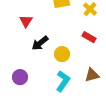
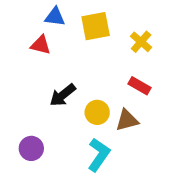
red triangle: (26, 21) -> (41, 45), moved, turned -48
brown triangle: (92, 75) -> (127, 120), moved

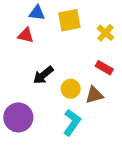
purple circle: (31, 148) -> (18, 117), size x1.5

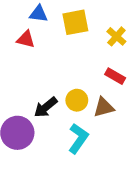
black arrow: (43, 75) -> (46, 107), moved

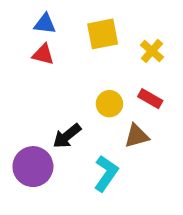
blue triangle: (39, 14) -> (45, 24), moved
yellow circle: (77, 100) -> (109, 104), moved

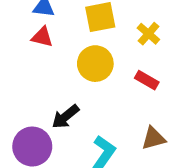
yellow circle: (109, 104) -> (95, 64), moved, size x1.4
brown triangle: (137, 136) -> (153, 138), moved

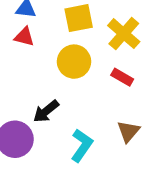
yellow cross: (148, 34) -> (124, 34), size x1.5
brown triangle: (153, 138) -> (128, 131), turned -35

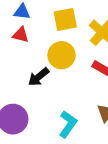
black arrow: (46, 111) -> (39, 77), moved

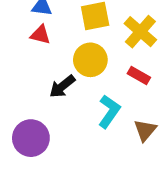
cyan L-shape: (68, 124) -> (109, 111), moved

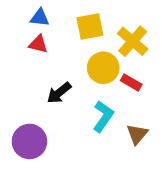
yellow circle: (90, 60) -> (103, 68), moved

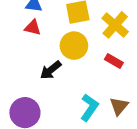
yellow circle: (103, 68) -> (74, 46), moved
cyan L-shape: (103, 116) -> (89, 107), moved

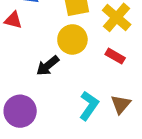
red triangle: (33, 28) -> (13, 20), moved

